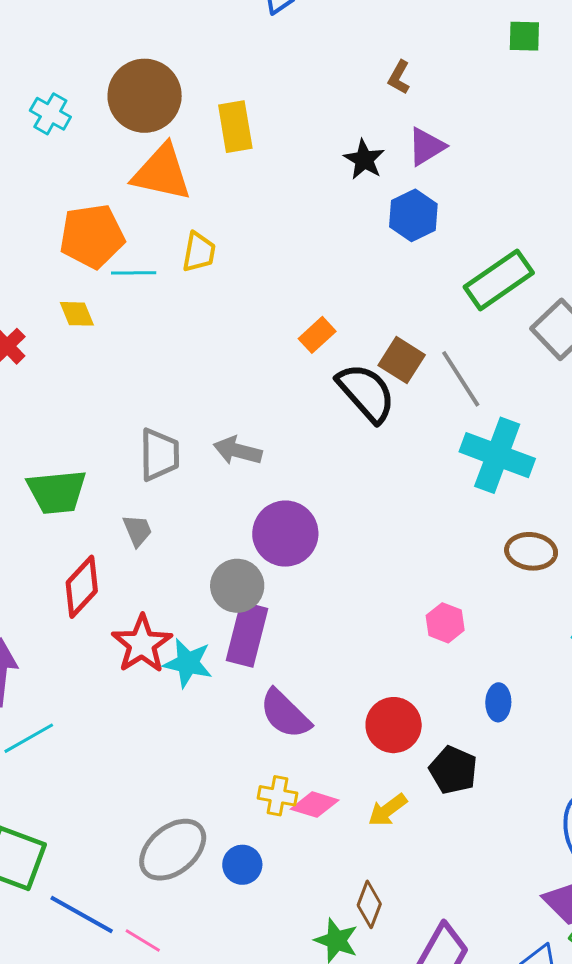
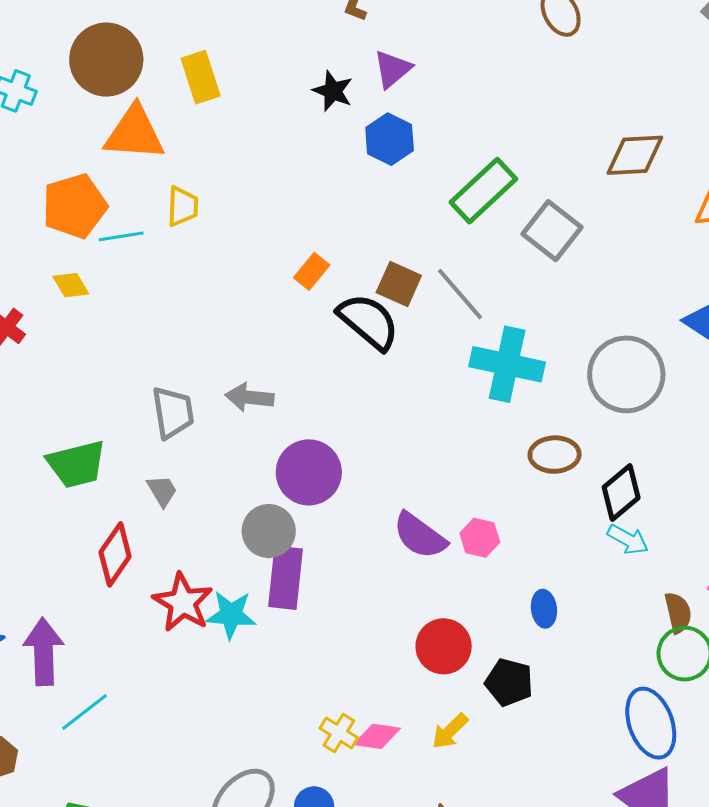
purple semicircle: (285, 714) -> (420, 536), moved
yellow cross: (277, 796) -> (339, 733), turned 30

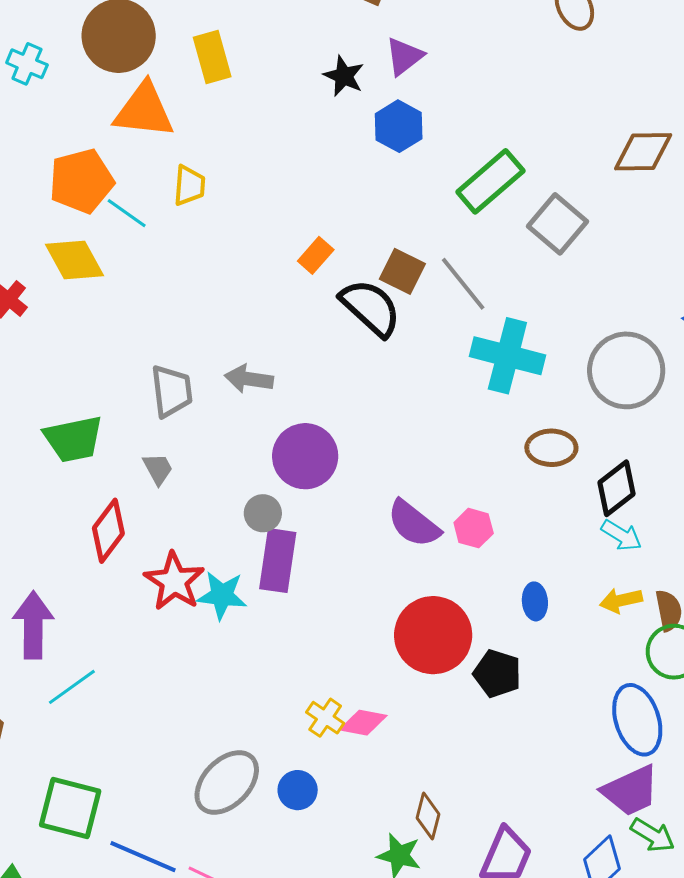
cyan line: (121, 236) -> (127, 213), turned 42
yellow diamond: (71, 285) -> (75, 260), size x1.6
gray circle: (269, 531) -> (263, 513), size x0.7
red circle: (444, 646) -> (433, 635), size x1.4
yellow arrow: (450, 731) -> (621, 600), moved, turned 30

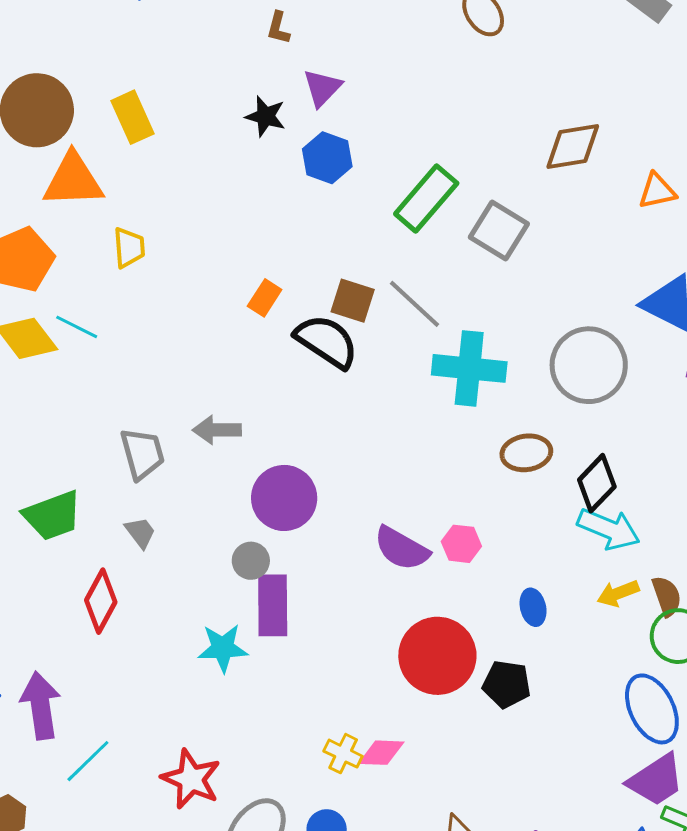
cyan line: (127, 213) -> (77, 327), moved
cyan arrow: (621, 535) -> (609, 529), size x1.5
red star: (174, 581) -> (191, 779), moved

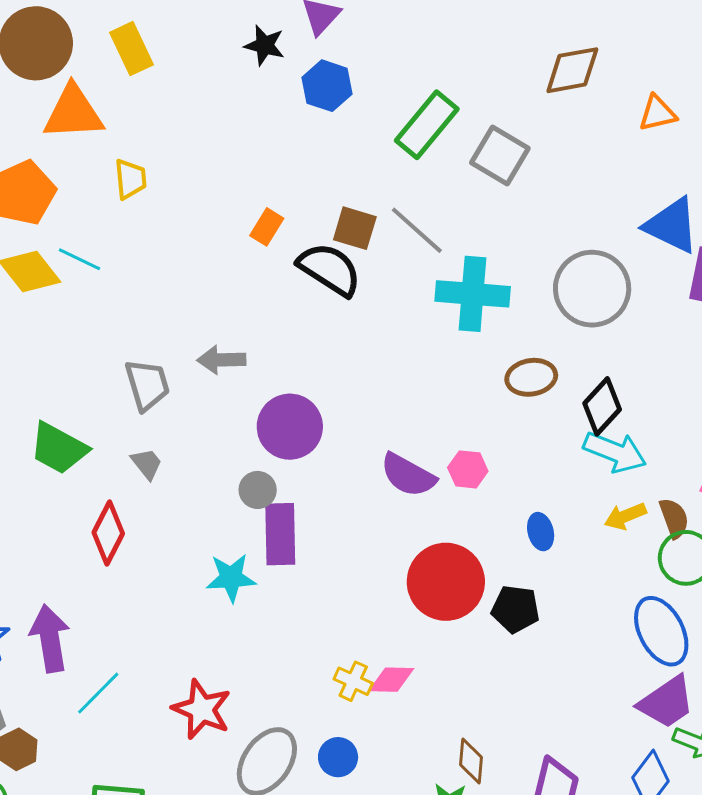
green trapezoid: (52, 516) -> (59, 448), turned 50

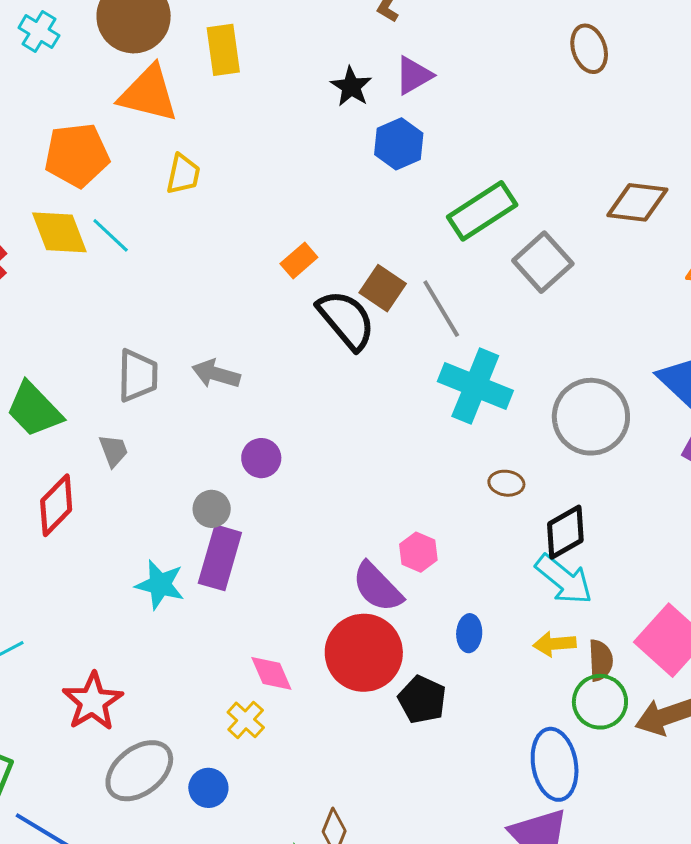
brown ellipse: (531, 377) -> (506, 483), size x0.7
purple circle: (290, 427) -> (261, 458), size x0.6
purple semicircle: (408, 475) -> (377, 587), moved
pink diamond: (391, 680) -> (271, 673), moved, turned 48

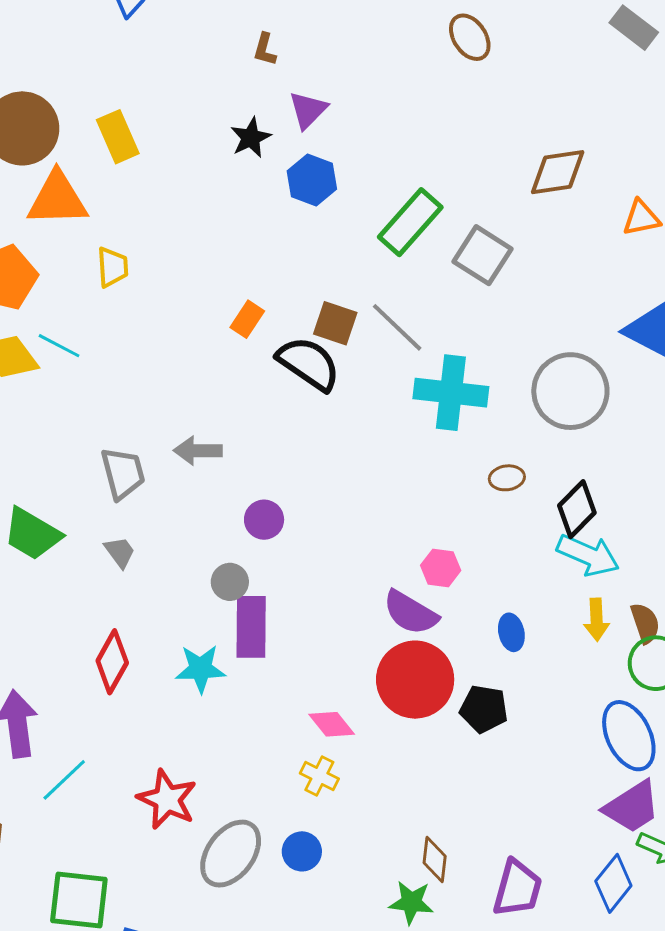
black star: (351, 87) -> (251, 138), turned 30
red diamond: (56, 505) -> (112, 662), moved
yellow arrow: (555, 644) -> (596, 620), turned -72

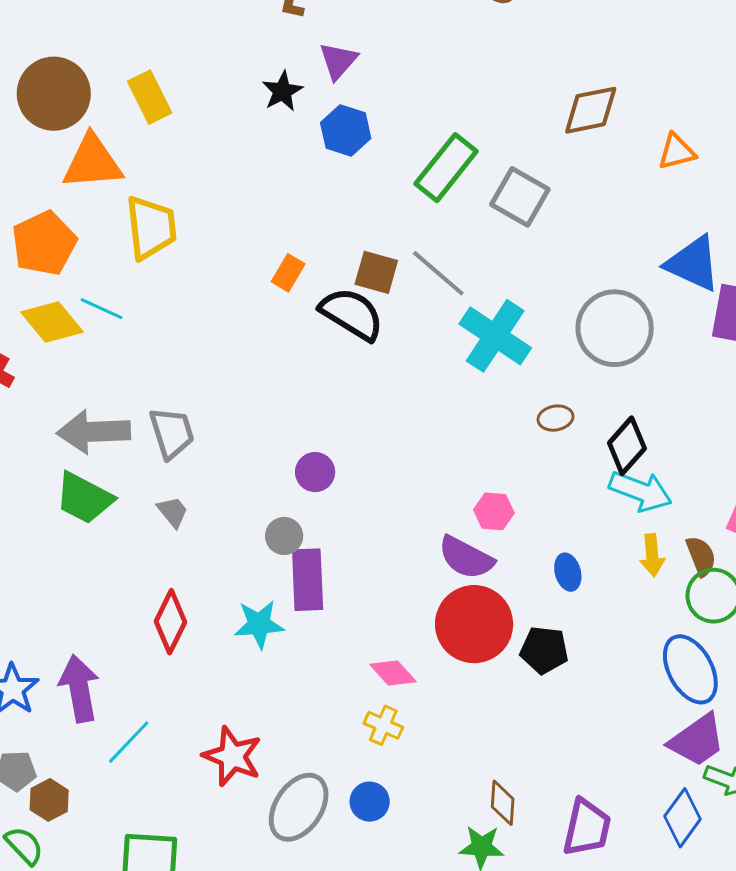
yellow trapezoid: (112, 267) -> (151, 228), size x1.6
cyan cross: (451, 393) -> (495, 336), turned 30
gray arrow: (198, 451) -> (94, 432), moved, size x1.5

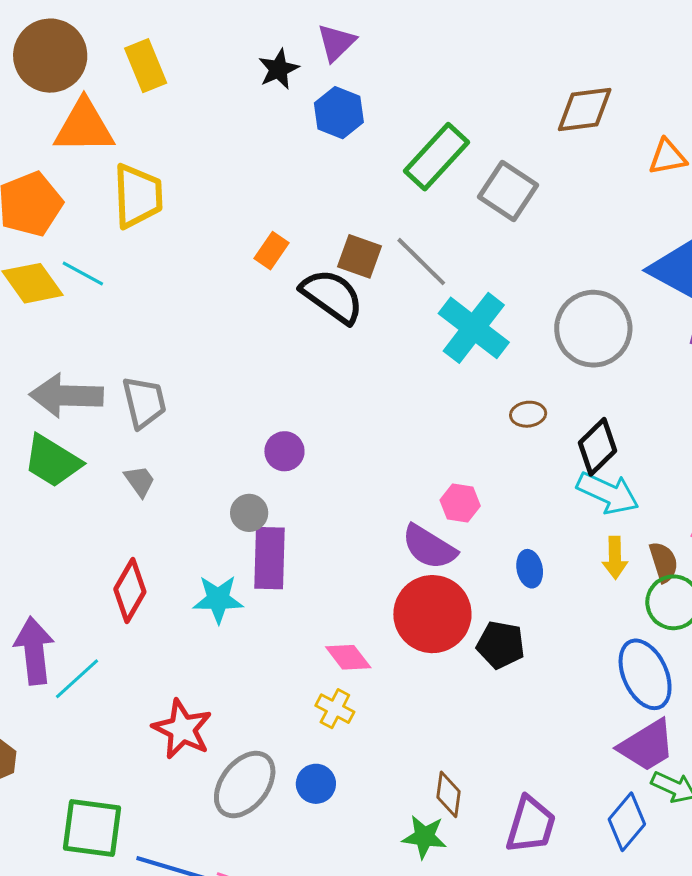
cyan line: (129, 742) -> (77, 679), moved

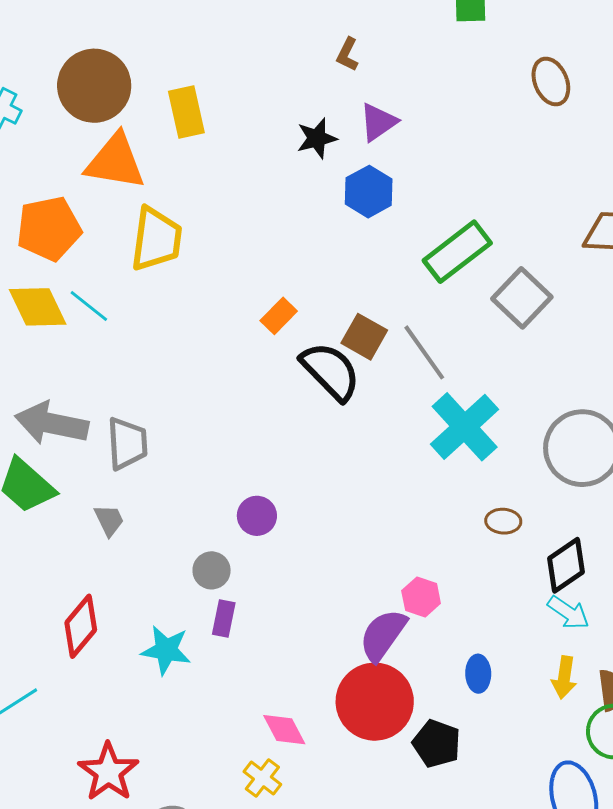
cyan arrow: (608, 493) -> (568, 613), size x0.7
purple semicircle: (429, 547) -> (383, 635), turned 84
purple rectangle: (269, 558) -> (224, 619), size x0.6

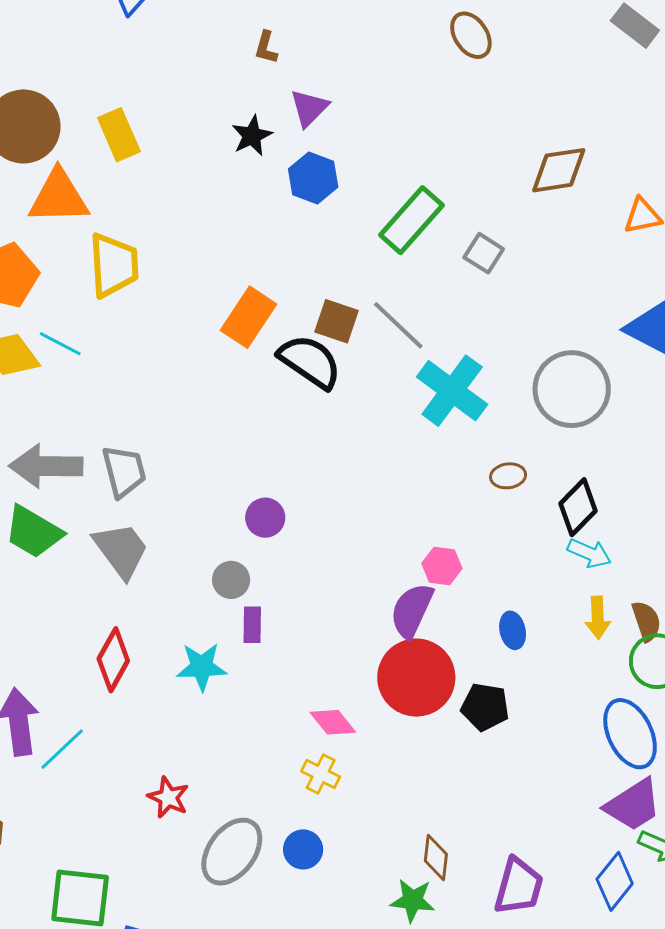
gray square: (522, 298) -> (484, 253), size x0.7
orange rectangle: (279, 316) -> (248, 317), size x1.6
gray trapezoid: (109, 520) -> (121, 550), size x1.8
red star: (108, 772) -> (168, 797), size x0.7

